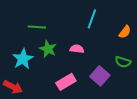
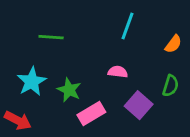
green star: (48, 49) -> (69, 90), moved
pink semicircle: (77, 49) -> (118, 72), moved
green semicircle: (123, 62) -> (171, 86), turned -91

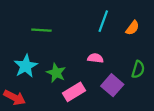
orange semicircle: (173, 44) -> (132, 28), moved

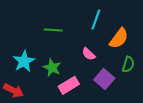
orange semicircle: (132, 28) -> (119, 38), moved, size x1.5
green line: (41, 30) -> (53, 30), moved
pink semicircle: (95, 58) -> (89, 54), turned -144

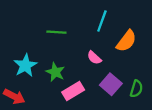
green semicircle: (128, 64) -> (136, 89), moved

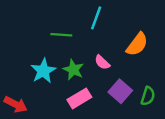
cyan line: (102, 21) -> (96, 18), moved
cyan star: (25, 65) -> (43, 71), moved
green star: (55, 72) -> (73, 70), moved

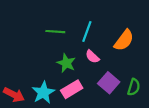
cyan line: (96, 18) -> (87, 32), moved
cyan star: (43, 71) -> (43, 93), moved

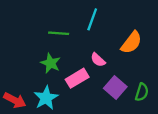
cyan line: (87, 32) -> (92, 19), moved
green star: (66, 63) -> (51, 63), moved
pink rectangle: (72, 89) -> (77, 78), moved

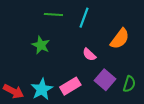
green line: (59, 33) -> (53, 15), moved
green star: (51, 63) -> (41, 45), moved
pink rectangle: (77, 78) -> (70, 86), moved

